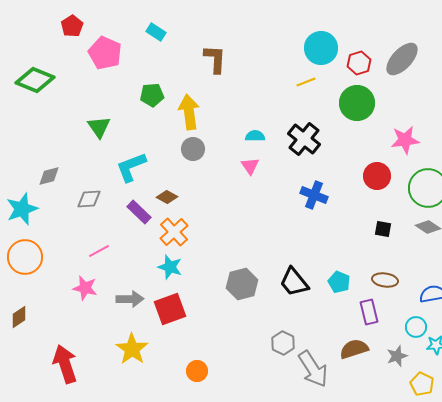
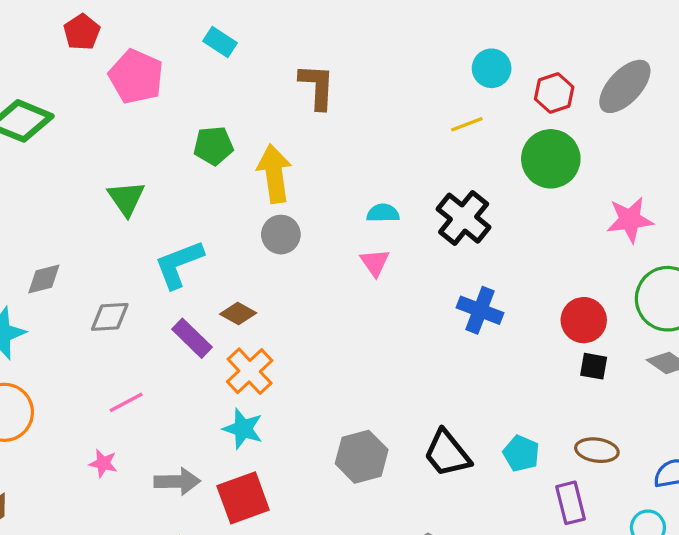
cyan circle: (321, 48) -> (492, 68), size x0.7
red circle: (377, 176) -> (584, 320), moved
pink star: (85, 288) -> (103, 463), size x0.7

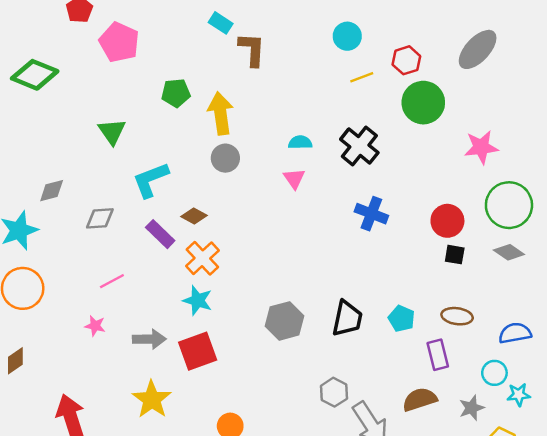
cyan rectangle: (220, 42) -> (221, 23), moved
cyan circle: (492, 68) -> (347, 36), moved
red hexagon: (554, 93) -> (406, 60), moved
black trapezoid: (447, 453) -> (347, 319), turned -129

